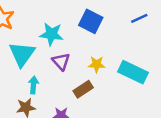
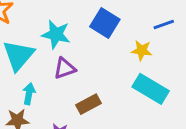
purple triangle: (61, 61) -> (65, 68), turned 48
yellow star: (97, 64) -> (142, 50), moved

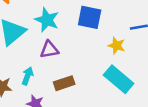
blue square: (105, 23) -> (90, 17), turned -30
cyan arrow: (29, 94) -> (28, 76), moved

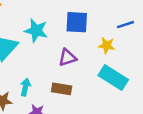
purple triangle: (49, 50) -> (67, 57), moved
brown rectangle: (64, 83) -> (62, 89), turned 36

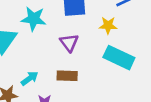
purple triangle: (67, 57) -> (69, 43), turned -42
cyan arrow: (25, 87) -> (30, 78), turned 49

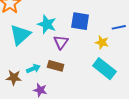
purple triangle: (69, 43) -> (61, 42), moved
brown rectangle: (67, 76) -> (56, 66), moved

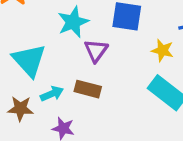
cyan star: (47, 24) -> (73, 22), turned 30
cyan triangle: (20, 35) -> (29, 60), moved, turned -30

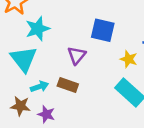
cyan star: (73, 22) -> (38, 29), moved
brown star: (20, 109) -> (20, 106), moved

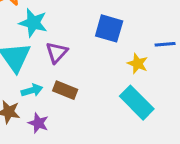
cyan star: (38, 29) -> (33, 23), turned 30
purple triangle: (77, 55) -> (57, 52), moved

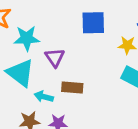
cyan arrow: (32, 90) -> (44, 97), turned -132

